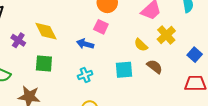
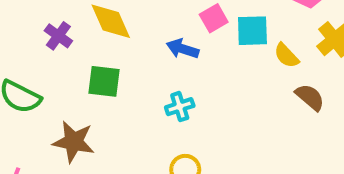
pink square: (101, 27) -> (214, 18), turned 32
cyan square: (124, 70) -> (252, 31), moved

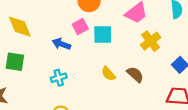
yellow semicircle: (286, 56) -> (108, 74), moved

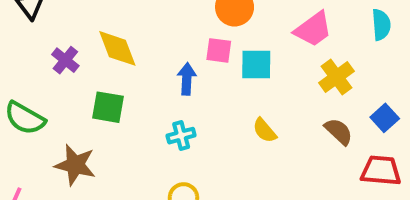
pink square: (80, 27) -> (219, 50), turned 35
blue arrow: (61, 44) -> (187, 79), turned 72
brown semicircle: (135, 74) -> (339, 131), moved

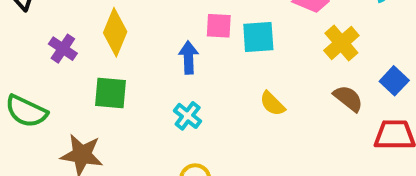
yellow diamond: (117, 48) -> (115, 32), turned 48
cyan cross: (181, 136) -> (188, 116), turned -32

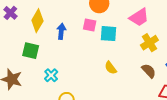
purple cross: (63, 49) -> (10, 13), moved
blue arrow: (189, 57) -> (61, 31), moved
cyan cross: (188, 116) -> (51, 75), moved

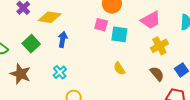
yellow diamond: (37, 21) -> (50, 17), turned 65
blue arrow: (61, 31) -> (63, 39), moved
green square: (31, 51) -> (31, 44), moved, turned 30

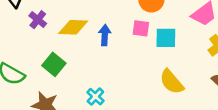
blue arrow: (63, 39) -> (105, 35), moved
yellow semicircle: (119, 68) -> (172, 82), size x1.5

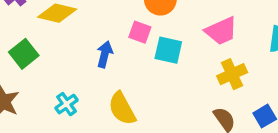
blue arrow: (105, 35) -> (105, 54), moved
yellow semicircle: (172, 82) -> (122, 108), moved

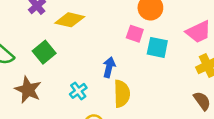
blue arrow: (105, 54) -> (109, 67), moved
yellow semicircle: (122, 108) -> (122, 94), turned -152

